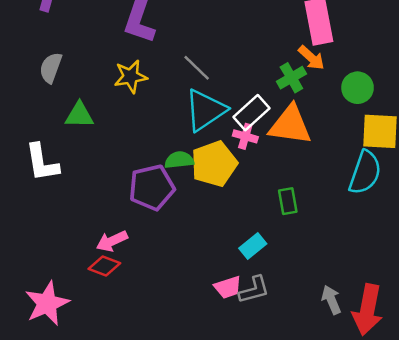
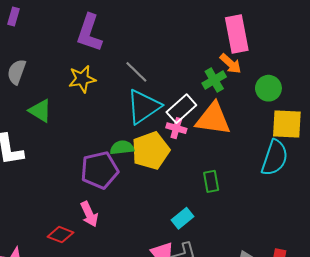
green triangle: (79, 115) -> (40, 111), turned 30
pink arrow: (112, 241) -> (89, 214), moved, turned -90

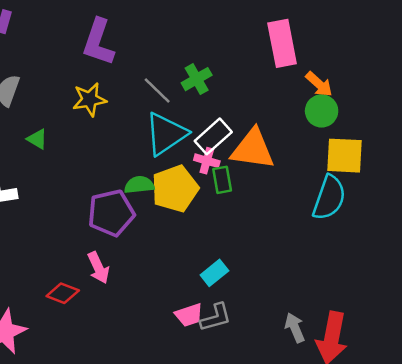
orange arrow: (231, 64) -> (319, 84), moved
green cross: (214, 80) -> (197, 79), moved
green triangle: (40, 111) -> (37, 139), size x0.7
green rectangle: (211, 181) -> (222, 180), moved

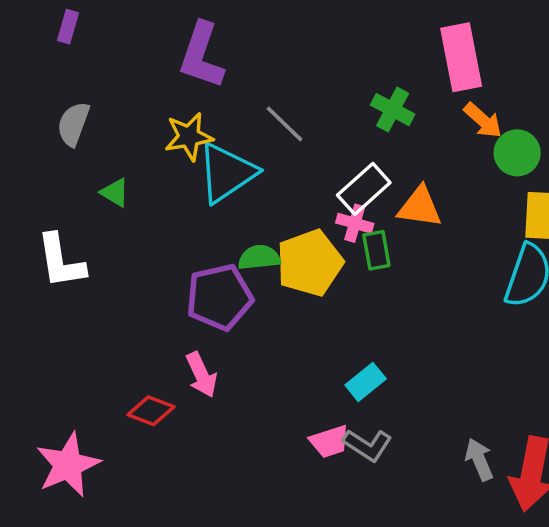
green cross: (197, 79) -> (393, 110), moved, turned -32
orange arrow: (319, 84) -> (483, 120), moved
cyan triangle: (166, 134) -> (227, 173), moved
orange triangle: (253, 149) -> (420, 207), size x0.7
gray L-shape: (216, 318) -> (367, 445), turned 48

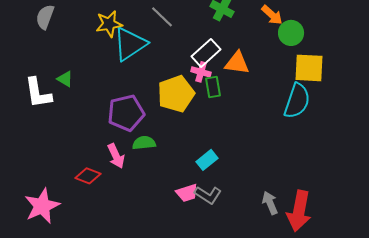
green triangle: (115, 193) -> (65, 79), moved
green semicircle: (259, 257) -> (144, 143), moved

